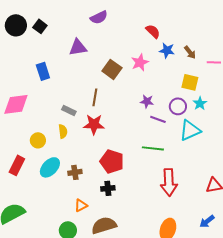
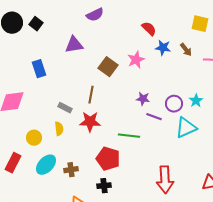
yellow square: (190, 82) -> (200, 24), moved
green line: (153, 148) -> (129, 136), moved

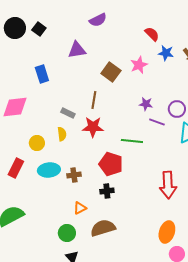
cyan ellipse: (46, 165) -> (49, 170), turned 40

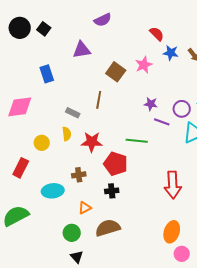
red star: (93, 127) -> (92, 142), moved
cyan ellipse: (49, 170) -> (53, 191), moved

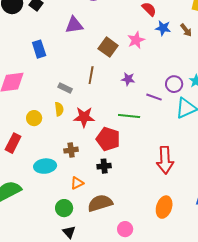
purple star: (151, 104) -> (128, 79), moved
pink circle: (182, 254) -> (125, 229), moved

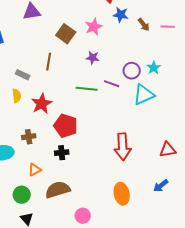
brown arrow: (186, 30) -> (144, 25), moved
purple star: (128, 79) -> (93, 58), moved
green line: (129, 116) -> (87, 89), moved
red star: (84, 117) -> (42, 104), turned -30
orange ellipse: (164, 207) -> (122, 194), turned -30

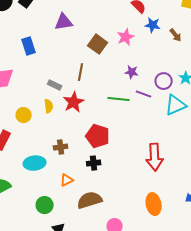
purple star: (93, 58) -> (132, 72), moved
red star: (42, 104) -> (74, 102), moved
green circle: (22, 195) -> (45, 205), moved

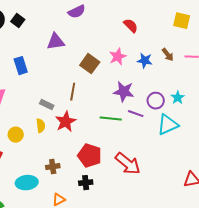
blue star: (153, 25) -> (145, 61), moved
purple star: (132, 72) -> (124, 92), size x1.5
red arrow: (155, 157) -> (128, 164), moved, turned -48

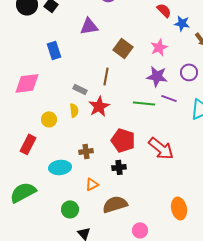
pink star: (118, 57) -> (159, 47), moved
blue star: (145, 61) -> (182, 23), moved
purple circle: (156, 101) -> (189, 72), moved

